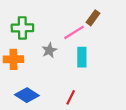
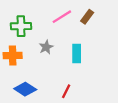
pink line: (74, 32) -> (62, 17), moved

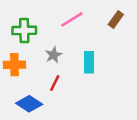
brown rectangle: (87, 17) -> (116, 19), moved
red line: (66, 91) -> (55, 83), moved

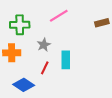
brown rectangle: (116, 19) -> (102, 23), moved, turned 40
cyan rectangle: (89, 62) -> (66, 60), moved

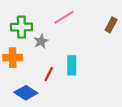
brown rectangle: (102, 23) -> (111, 25), turned -48
gray star: (44, 45) -> (41, 41), moved

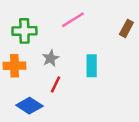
gray star: (41, 41) -> (51, 58), moved
cyan rectangle: (72, 65) -> (92, 66), moved

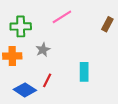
cyan rectangle: (92, 66) -> (84, 72), moved
red line: (56, 84) -> (47, 80), moved

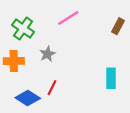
green cross: (21, 26) -> (23, 29), turned 36
cyan rectangle: (84, 72) -> (111, 78), moved

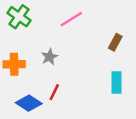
brown rectangle: (118, 26) -> (115, 42), moved
green cross: (23, 29) -> (19, 17), moved

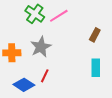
green cross: (19, 17) -> (35, 14), moved
gray star: (49, 57) -> (41, 47), size x1.5

